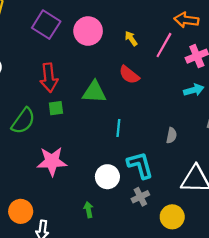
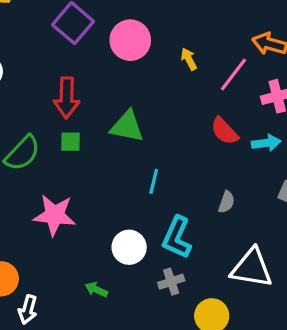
red semicircle: (129, 75) -> (224, 131), moved
cyan L-shape: (140, 165) -> (177, 237), turned -148
green arrow: (88, 210) -> (96, 290), turned -63

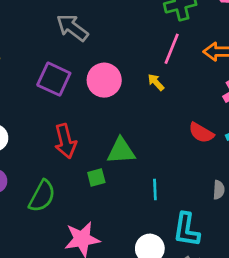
pink line: (233, 74) -> (172, 49), moved
green square: (70, 142) -> (96, 177), moved

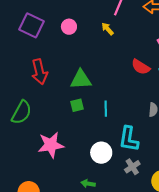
pink circle: (104, 80) -> (69, 27), size x0.6
green square: (96, 177) -> (77, 105), moved

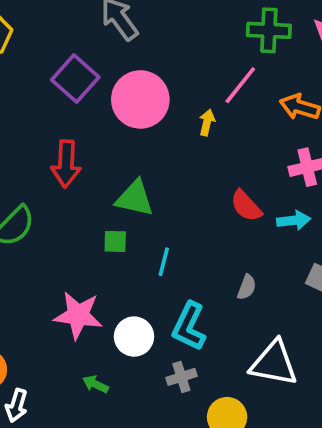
pink circle: (69, 27) -> (140, 99), size x2.0
yellow arrow: (108, 29) -> (207, 122), turned 40
pink star: (51, 145) -> (78, 315), moved

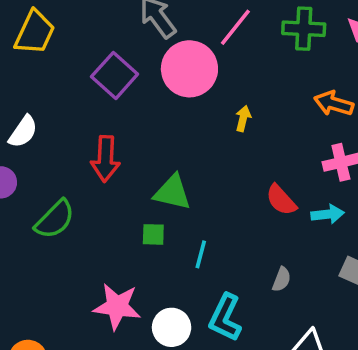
pink line: (240, 85) -> (235, 27), moved
pink circle: (140, 99) -> (189, 69), moved

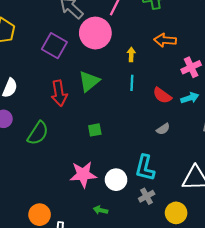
orange arrow: (334, 104) -> (165, 40), moved
green triangle: (172, 192) -> (89, 81), moved, turned -40
cyan line: (201, 254) -> (132, 83), moved
gray semicircle: (282, 279) -> (163, 129), moved, turned 48

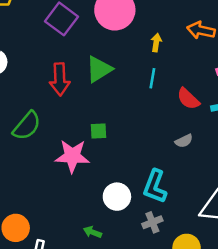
pink star: (83, 174) -> (72, 156), moved

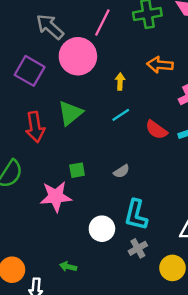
cyan line: (152, 78) -> (121, 115), turned 54
gray semicircle: (184, 141) -> (122, 171), moved
green arrow: (93, 232) -> (68, 267), moved

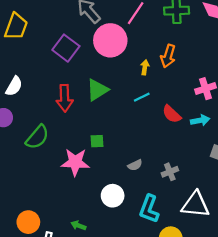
orange arrow: (160, 65) -> (168, 56), moved, turned -85
gray semicircle: (122, 171) -> (135, 165), moved
cyan L-shape: (136, 215) -> (149, 209), moved
gray cross: (138, 248) -> (170, 172), moved

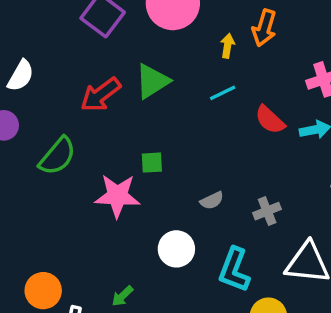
red arrow: (65, 98) -> (101, 95), turned 55
green arrow: (78, 225) -> (122, 296), turned -64

